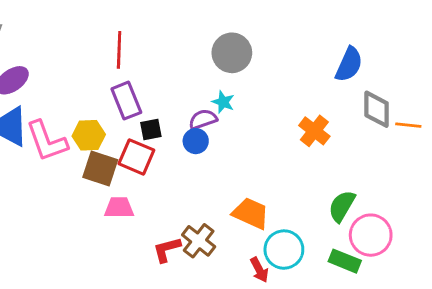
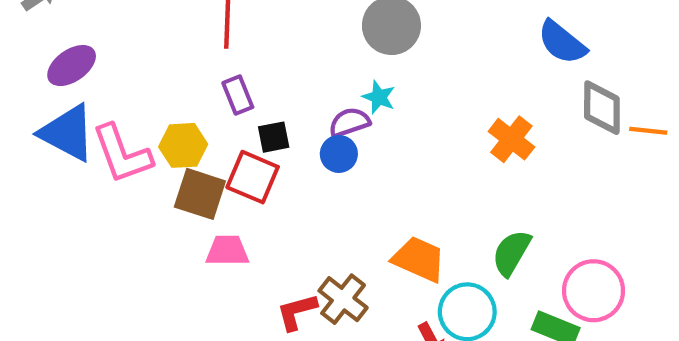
blue semicircle: (349, 64) -> (562, 42), turned 105
purple rectangle: (126, 101) -> (238, 95), size x0.7
green semicircle: (342, 206) -> (511, 253), moved

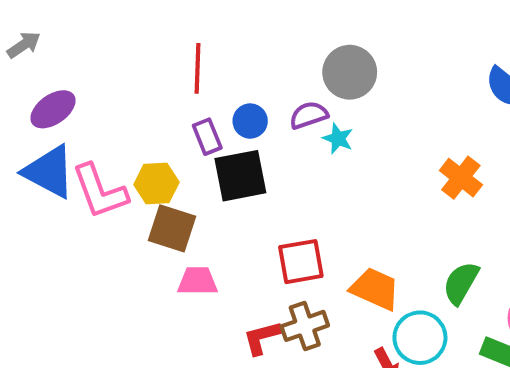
purple semicircle: (349, 122) -> (309, 115), moved
black square: (274, 137) -> (240, 176), size x1.8
blue circle: (339, 154) -> (250, 121), moved
red square: (253, 177) -> (301, 262), moved, turned -33
brown cross: (343, 299) -> (305, 326), turned 33

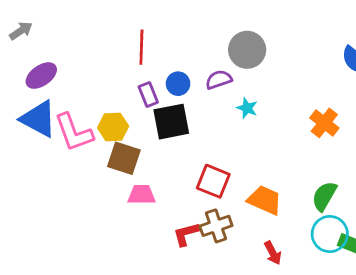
cyan star: (338, 139) -> (247, 108), moved
red square: (301, 262) -> (213, 181), turned 32
cyan circle: (420, 338) -> (330, 234), moved

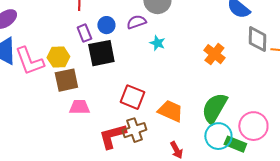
brown square: (124, 158) -> (66, 80), turned -30
green semicircle: (324, 196) -> (214, 108), size x1.4
red L-shape: (186, 234) -> (112, 136), size x1.4

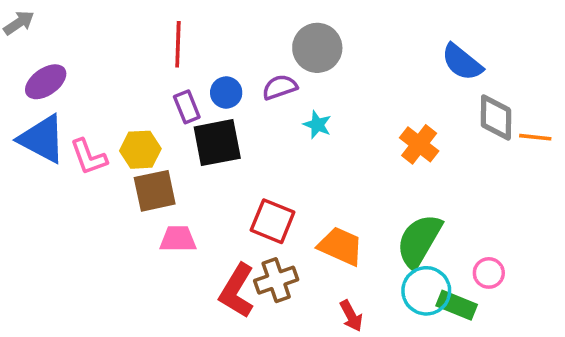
pink L-shape: (29, 61) -> (89, 157), size x0.7
pink circle: (253, 126) -> (489, 273), size x0.6
red L-shape: (112, 136) -> (237, 291), turned -44

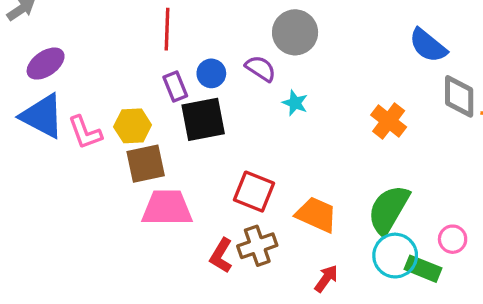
purple semicircle: (280, 87) -> (261, 68), turned 52
pink trapezoid: (178, 239) -> (167, 208), size x1.5
red L-shape: (237, 291) -> (221, 256), size x0.7
red arrow: (351, 316) -> (326, 279), turned -116

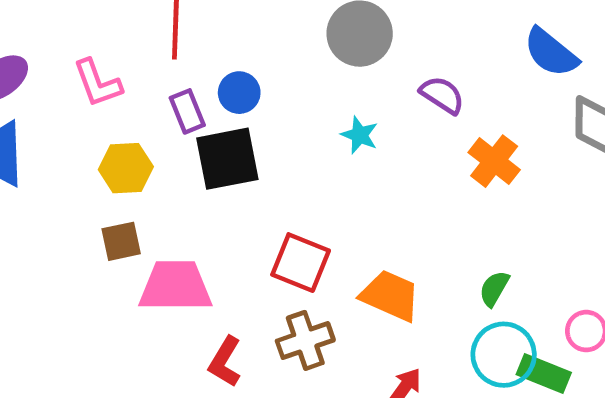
purple semicircle: (261, 68) -> (442, 95), moved
pink L-shape: (85, 132) -> (98, 83), moved
brown square: (146, 164) -> (121, 241), moved, size x0.7
green semicircle: (389, 210) -> (494, 289), size x0.5
red L-shape: (221, 256) -> (225, 362), moved

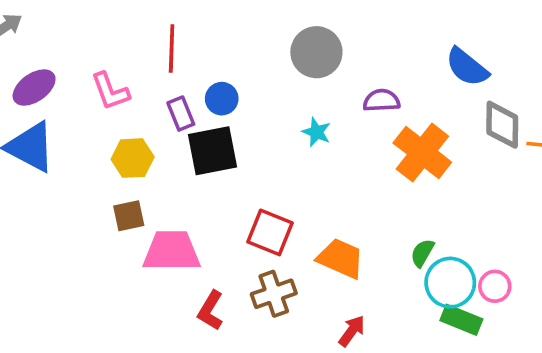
purple semicircle: (442, 95) -> (381, 101), turned -36
orange cross: (494, 161) -> (422, 153), size x1.4
cyan circle: (504, 355) -> (450, 283), moved

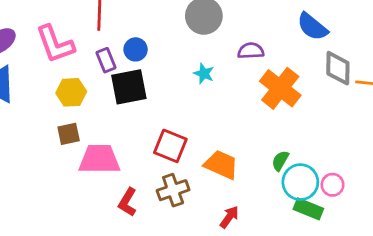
pink L-shape: (110, 91) -> (55, 44), size x1.4

